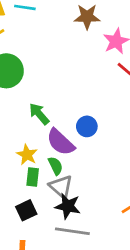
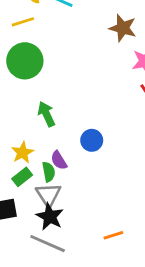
purple semicircle: (60, 142) -> (59, 160), moved, size x0.6
green rectangle: (33, 177) -> (22, 177), turned 30

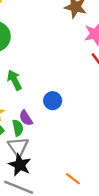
orange line: (113, 235) -> (73, 179), turned 56

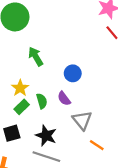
purple semicircle: (26, 118) -> (64, 99), moved
gray triangle: (18, 147) -> (82, 120), moved

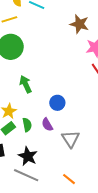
gray triangle: (82, 120) -> (71, 139), moved
orange line: (97, 145) -> (69, 179), moved

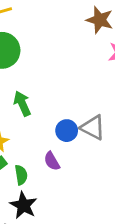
green semicircle: (27, 125) -> (21, 175), moved
gray triangle: (71, 139) -> (93, 128), moved, turned -30

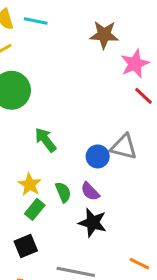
green semicircle: (21, 175) -> (63, 192), moved
black star: (23, 205) -> (93, 223), moved

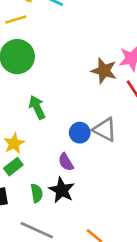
brown star: (104, 35) -> (104, 71), moved
green semicircle: (63, 192) -> (37, 193), moved

